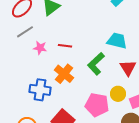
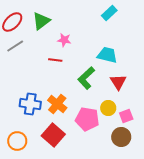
pink star: (40, 48) -> (64, 40), moved
orange cross: (64, 74) -> (57, 104), moved

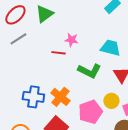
pink star: (64, 40) -> (71, 40), moved
green L-shape: (86, 78) -> (89, 71), turned -110
pink pentagon: (87, 119) -> (90, 112), turned -30

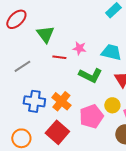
green triangle: (44, 14) -> (45, 34), moved, turned -30
gray line: (18, 39) -> (22, 66), moved
pink star: (71, 40) -> (79, 48), moved

